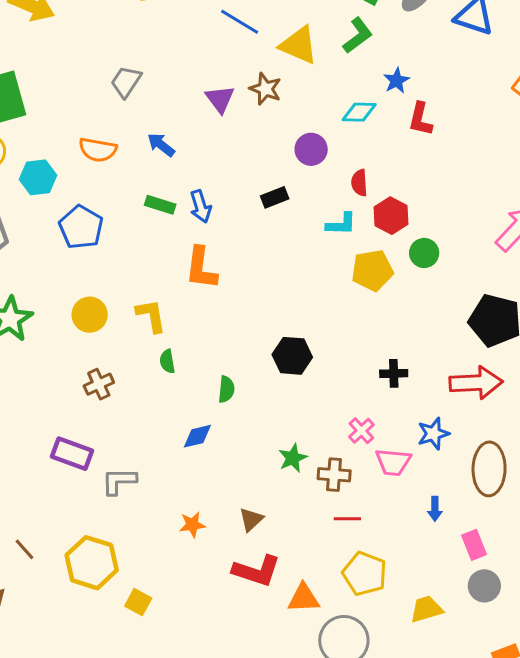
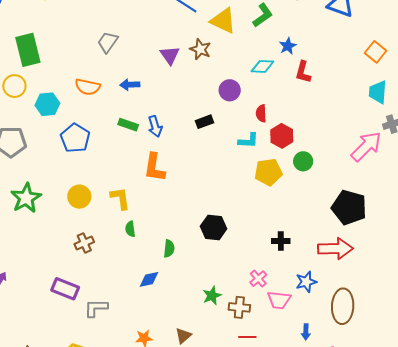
blue arrow: (161, 145) -> (130, 85), turned -42

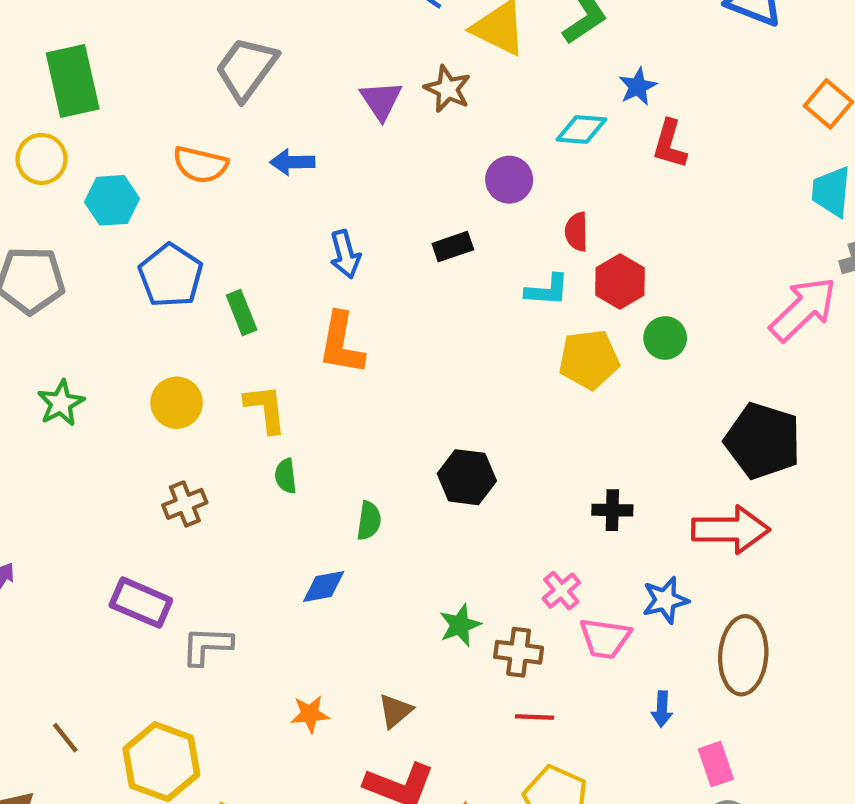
gray trapezoid: (108, 42) -> (246, 68), size x1.4
green rectangle: (128, 125) -> (242, 313), moved, turned 48
green star: (26, 198) -> (61, 403), size x0.7

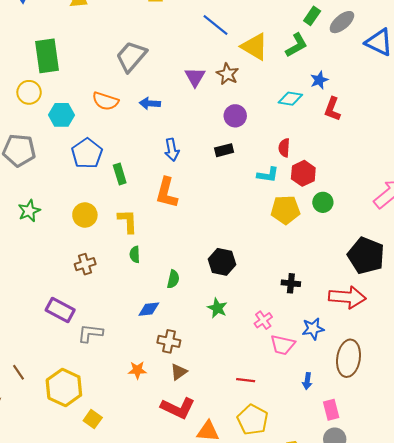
purple circle: (509, 180) -> (235, 116), moved
green star: (460, 625) -> (217, 308), moved, turned -30
brown cross: (519, 652) -> (169, 341), moved

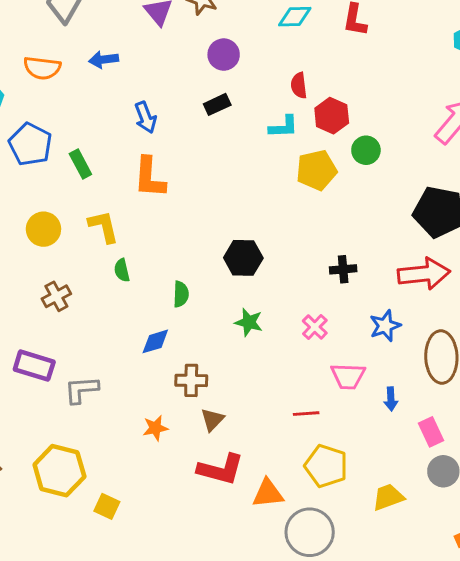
pink trapezoid: (283, 345) -> (348, 376), moved

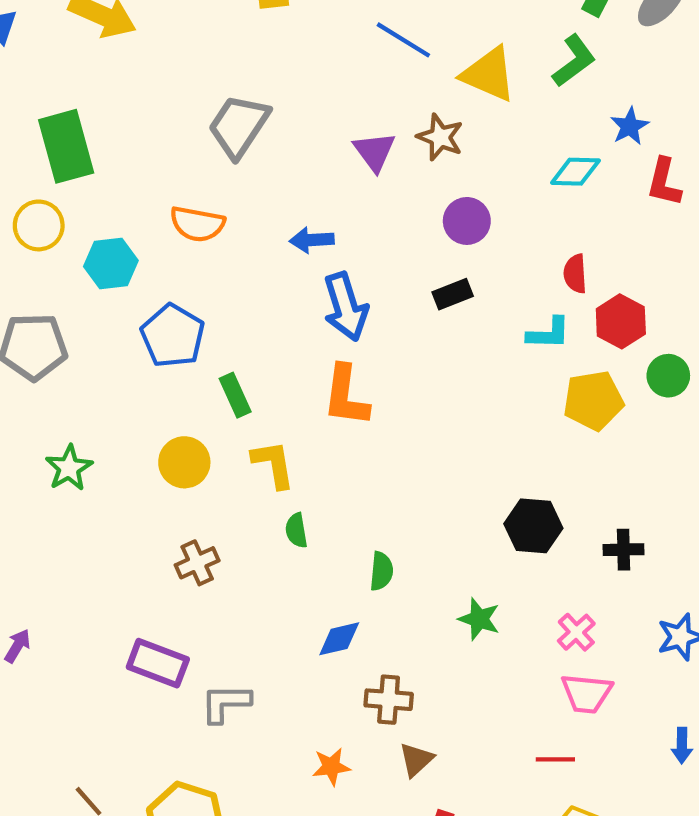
blue arrow: (104, 60) -> (312, 240), moved
blue arrow: (146, 117) -> (346, 307), size x1.4
green rectangle: (80, 164) -> (235, 395), moved
black hexagon: (243, 258) -> (533, 526), moved
pink trapezoid: (348, 376) -> (587, 693), moved

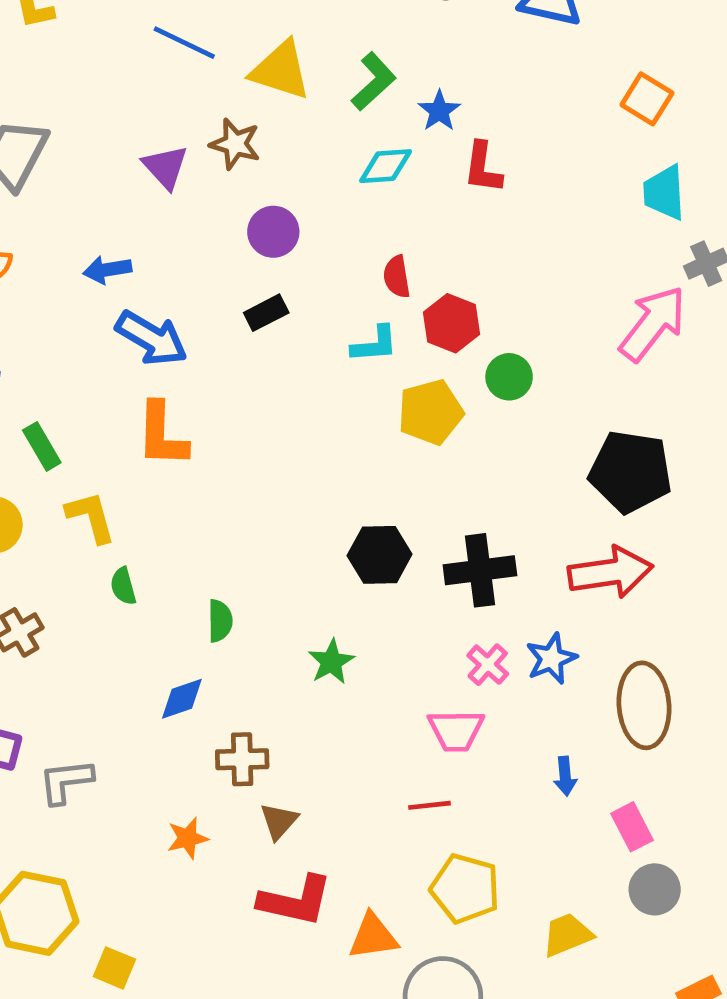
green L-shape: (574, 61) -> (374, 81), moved
blue arrow: (346, 307) -> (152, 338), turned -36
black cross: (623, 550) -> (480, 570), size x1.6
green star: (479, 619) -> (331, 662), turned 30
pink cross: (576, 632) -> (488, 665), moved

